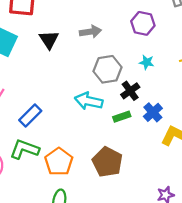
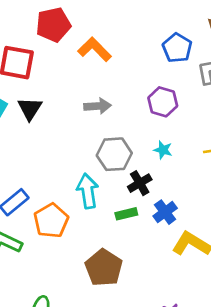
black triangle: (49, 40) -> (30, 109), moved
cyan arrow: (89, 101) -> (88, 191), turned 64
orange pentagon: (59, 162) -> (51, 221), moved

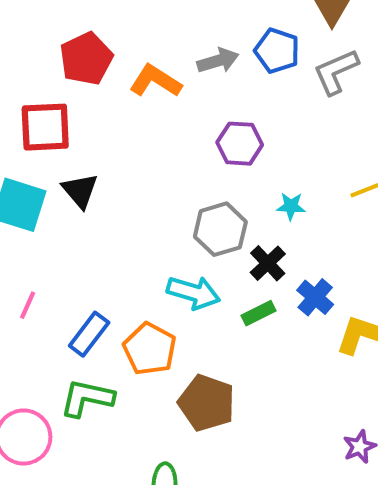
purple hexagon: (163, 102) -> (240, 144), moved
gray arrow: (98, 106) -> (218, 61), moved
cyan arrow: (88, 191) -> (193, 293), turned 128
brown pentagon: (104, 268) -> (207, 403), moved

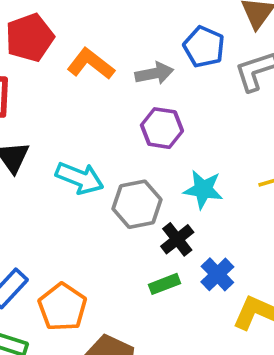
gray arrow: (218, 61) -> (154, 73), moved
cyan star: (291, 206) -> (203, 189), size x1.5
cyan arrow: (193, 293) -> (80, 178), moved

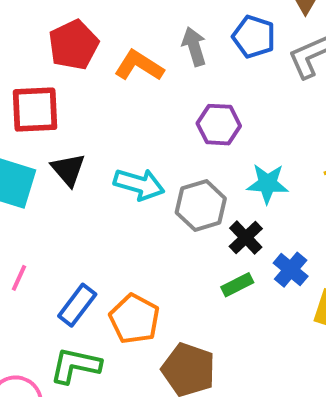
gray arrow: (154, 73) -> (194, 47), moved, turned -90

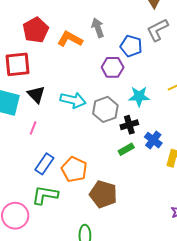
blue pentagon: (254, 37) -> (131, 46), moved
black cross: (246, 238) -> (129, 125), turned 30
pink line: (19, 278) -> (33, 128), moved

